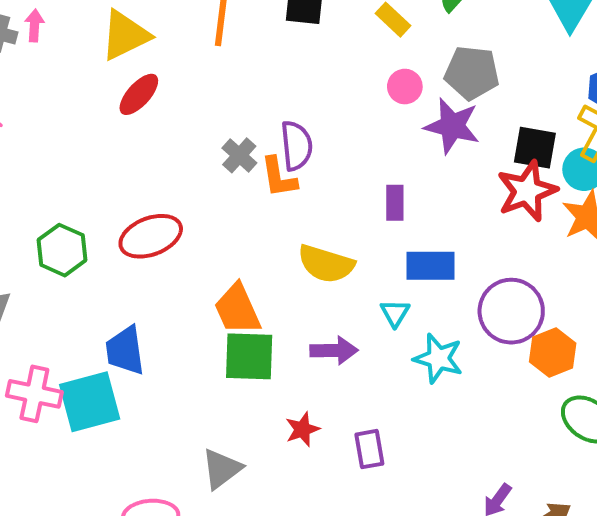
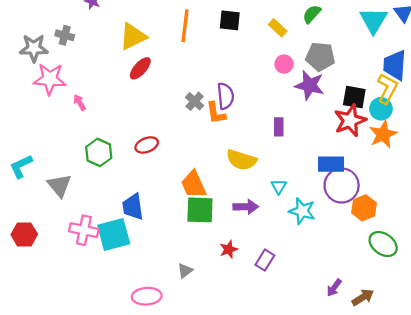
pink arrow: (34, 25) -> (80, 102), moved, turned -35
red ellipse: (151, 236) -> (147, 145), size x0.7
blue rectangle: (430, 266) -> (331, 164), moved
purple rectangle: (369, 449) -> (265, 260), turned 42
gray triangle: (222, 469) -> (185, 271), size x0.7

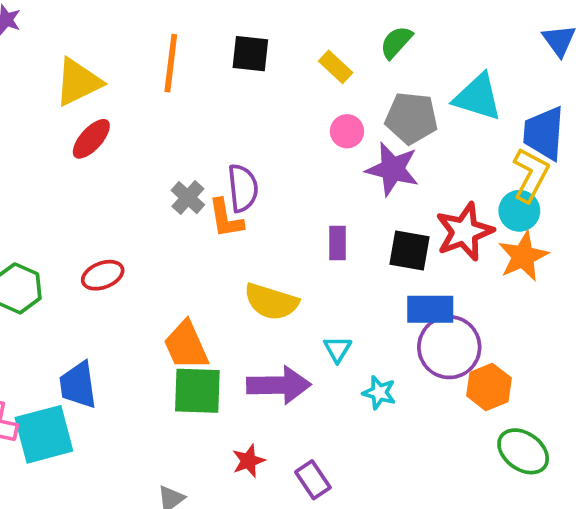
cyan triangle: (373, 20) -> (478, 97), moved, turned -44
black square: (354, 97) -> (409, 251), moved
purple arrow: (246, 207) -> (279, 385), size x1.4
cyan star: (302, 211) -> (379, 393), size x0.7
purple rectangle: (265, 260) -> (313, 480), turned -66

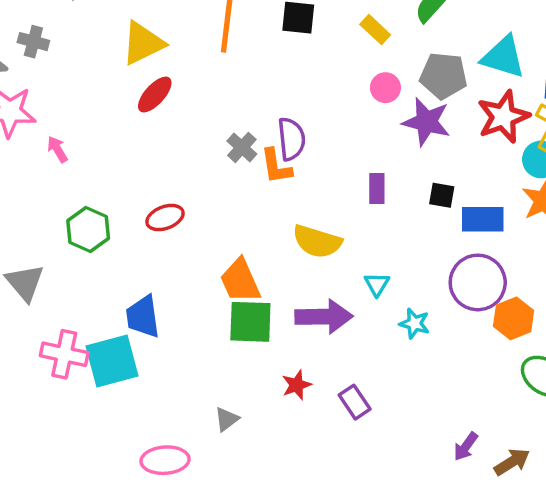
red star: (464, 232) -> (503, 117), moved
black square: (409, 251) -> (442, 195), size x0.7
blue rectangle: (430, 309) -> (483, 219), moved

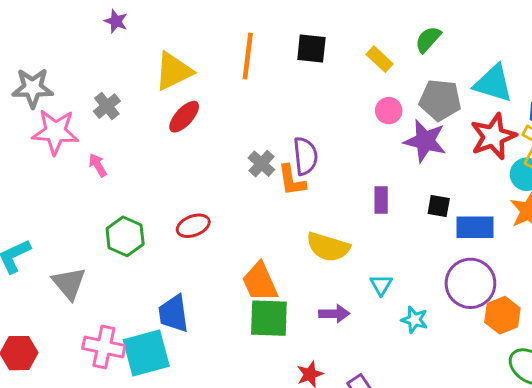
gray cross: (33, 42) -> (107, 106), moved, turned 36
purple arrow: (324, 317) -> (334, 314), size x0.6

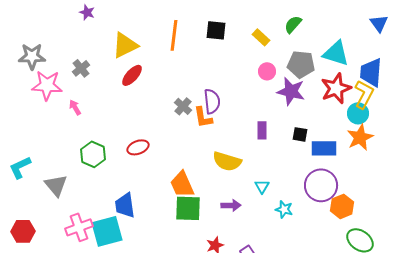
pink cross: (104, 347) -> (79, 227), turned -32

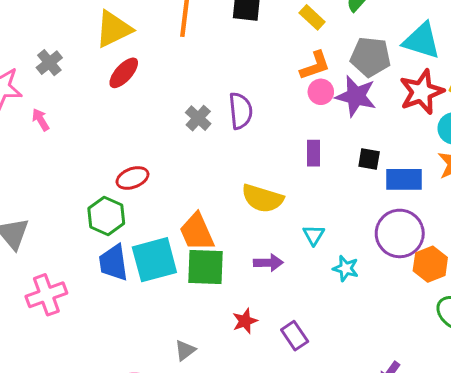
pink circle: (267, 71) -> (321, 92), moved
orange L-shape: (203, 117) -> (315, 66), moved, turned -100
green hexagon: (93, 154) -> (106, 216), moved
cyan square: (107, 231) -> (154, 260), moved

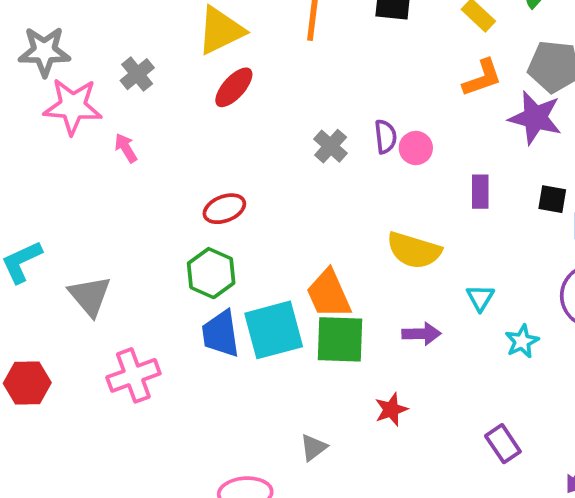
pink circle: (321, 92) -> (416, 148), moved
purple semicircle: (241, 111) -> (385, 137), size x0.7
red ellipse: (132, 178) -> (224, 209), moved
cyan star: (346, 268) -> (522, 341), turned 30
purple rectangle: (295, 336) -> (503, 444), moved

